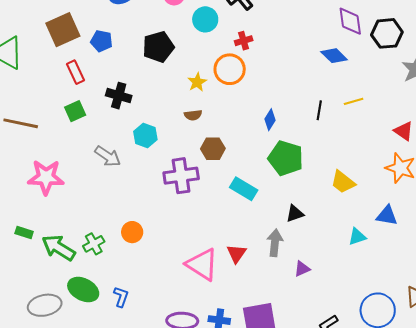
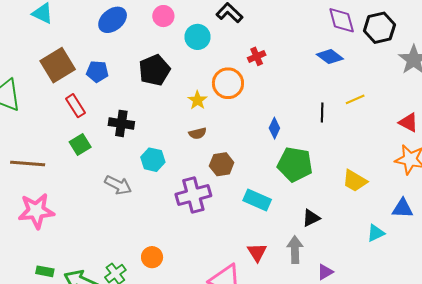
red cross: (244, 41) -> (257, 56), moved
pink star: (46, 177) -> (36, 211), moved
red triangle: (236, 254) -> (257, 252), moved

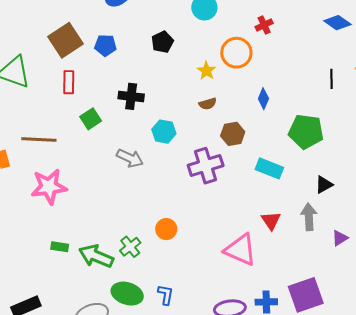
black pentagon: (154, 70) -> (162, 42), size x0.7
red rectangle: (75, 106) -> (69, 82), moved, turned 35
blue diamond: (274, 128) -> (263, 99), moved

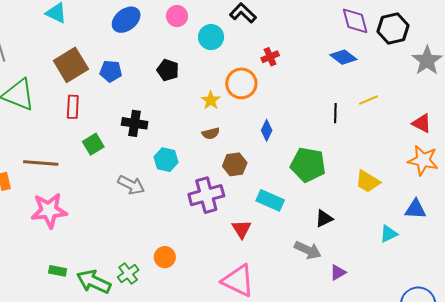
black pentagon: (162, 42) -> (168, 70), turned -30
gray arrow: (309, 217) -> (308, 250), turned 116
red triangle: (271, 221) -> (242, 229), moved

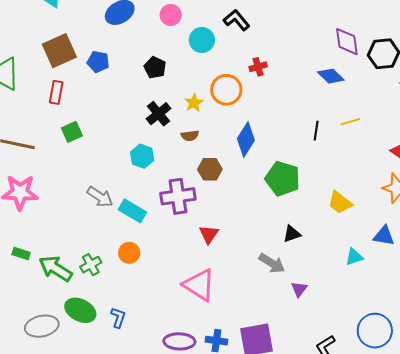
black cross: (135, 123) -> (159, 114), moved, turned 35
blue diamond: (267, 130) -> (246, 139), size x1.6
gray arrow: (131, 185) -> (100, 197), moved
cyan rectangle: (270, 200) -> (132, 211), moved
purple triangle: (338, 273) -> (299, 289), turned -30

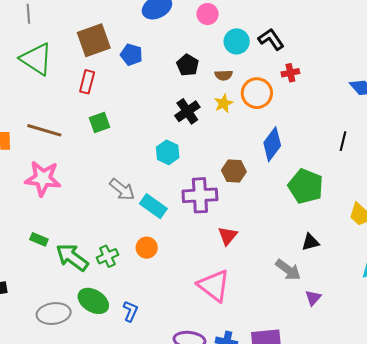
black L-shape: (236, 20) -> (271, 39), moved
brown semicircle: (190, 136) -> (224, 75), moved

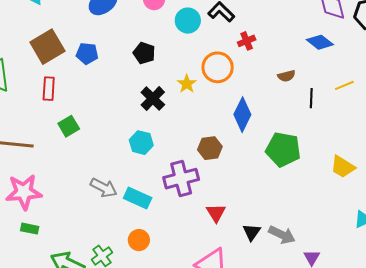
brown semicircle: (224, 75) -> (286, 76), moved
green rectangle: (39, 239) -> (30, 229), moved
black triangle: (310, 242) -> (252, 232), moved, turned -30

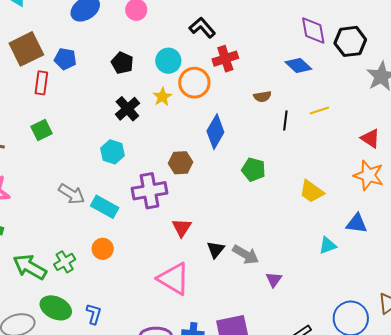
cyan circle: (188, 21) -> (168, 61), moved
red cross: (247, 41) -> (225, 59), size x1.4
red rectangle: (49, 89) -> (41, 83), moved
green pentagon: (283, 149) -> (254, 170), size x0.7

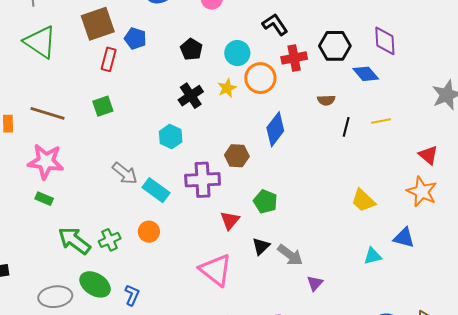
black hexagon: (350, 41) -> (335, 46), moved
green pentagon: (254, 170) -> (265, 202), moved

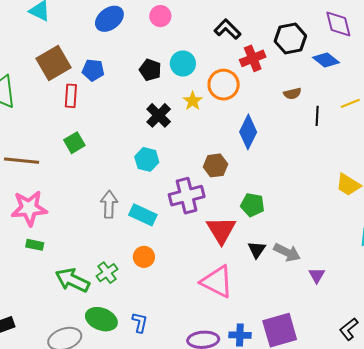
cyan circle: (237, 53) -> (183, 64), moved
gray arrow: (125, 173) -> (109, 204), turned -116
red triangle: (230, 220) -> (221, 230), size x1.5

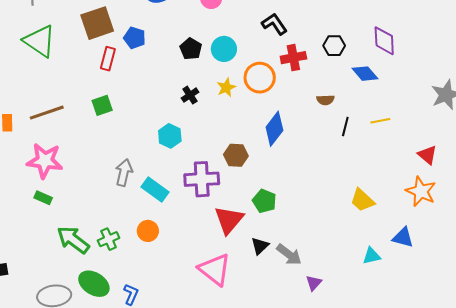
black hexagon: (290, 39) -> (334, 46), size x0.7
black cross: (159, 115) -> (190, 95), size x0.7
brown line: (22, 161) -> (47, 113), turned -36

